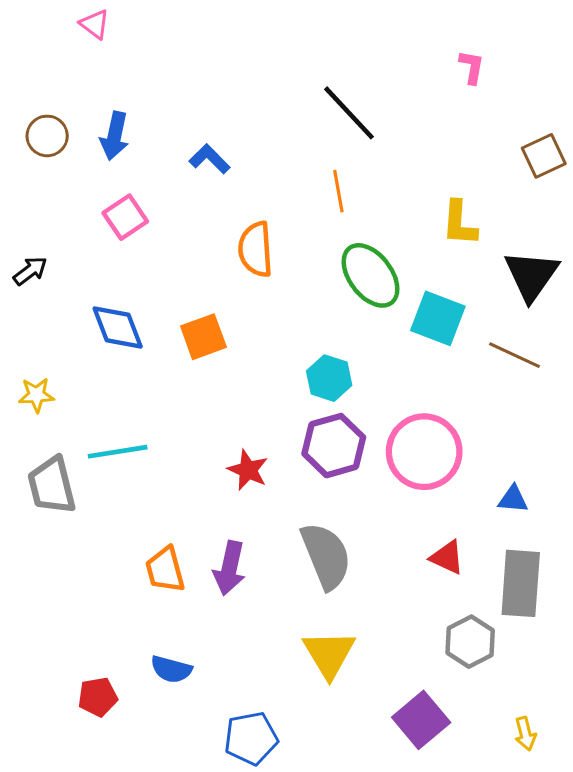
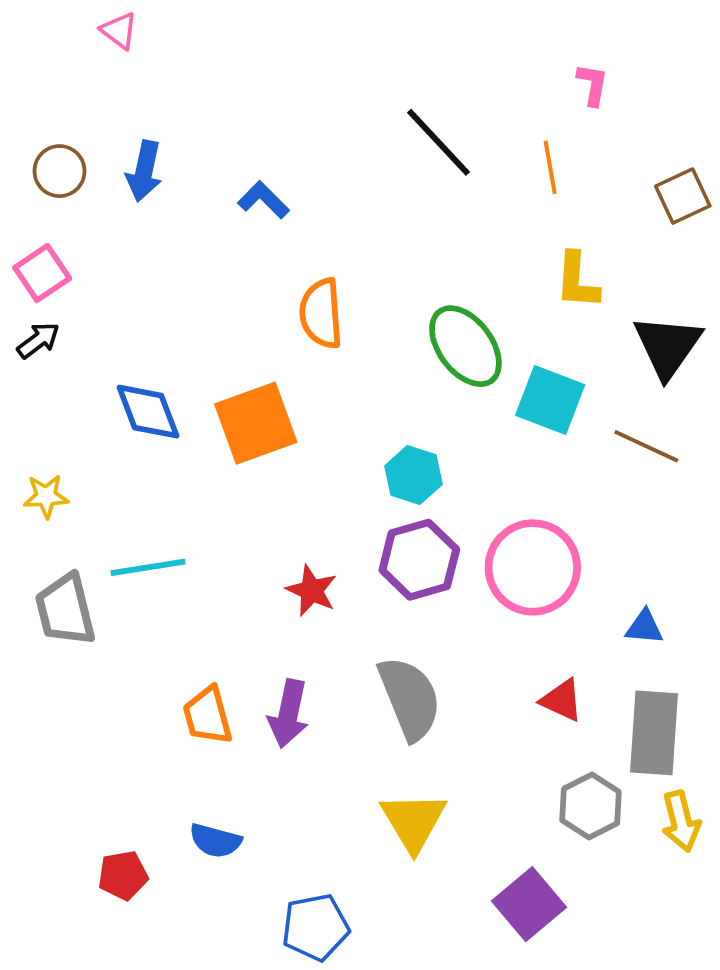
orange line: (338, 191) -> (550, 167), moved
pink square: (125, 217) -> (42, 273), moved
orange square: (203, 337) -> (256, 423), size x1.4
yellow arrow: (525, 734) -> (681, 821), moved, size x1.4

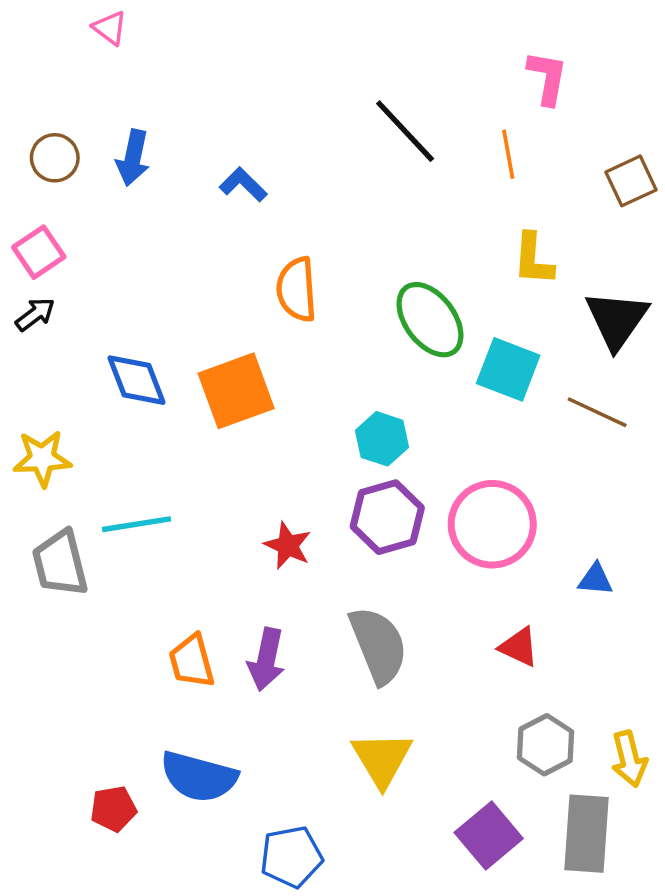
pink L-shape: (592, 85) -> (547, 78), size x1.4
yellow star: (46, 496) -> (42, 458), size x1.4
gray rectangle: (654, 733) -> (587, 834), moved
blue semicircle: (215, 841) -> (199, 777), size x1.6

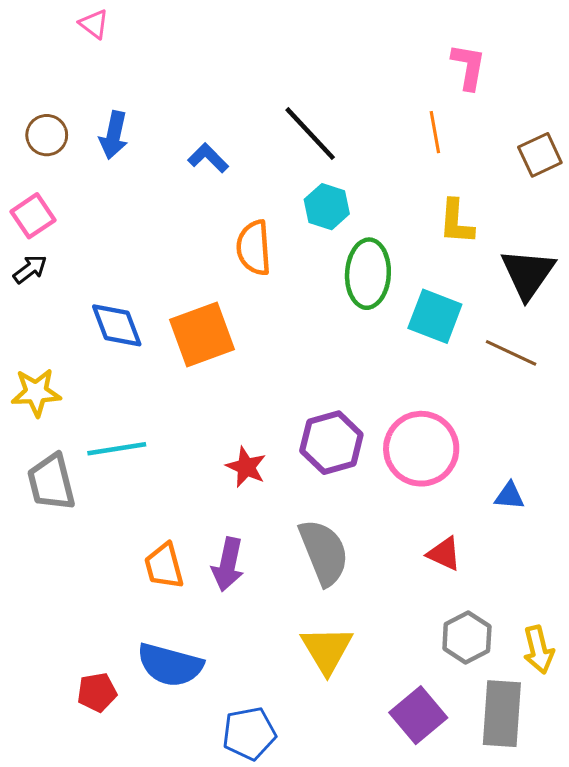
black line: (405, 131) -> (310, 134), moved
green ellipse: (430, 320) -> (368, 274), turned 40
cyan hexagon: (382, 439) -> (327, 207), moved

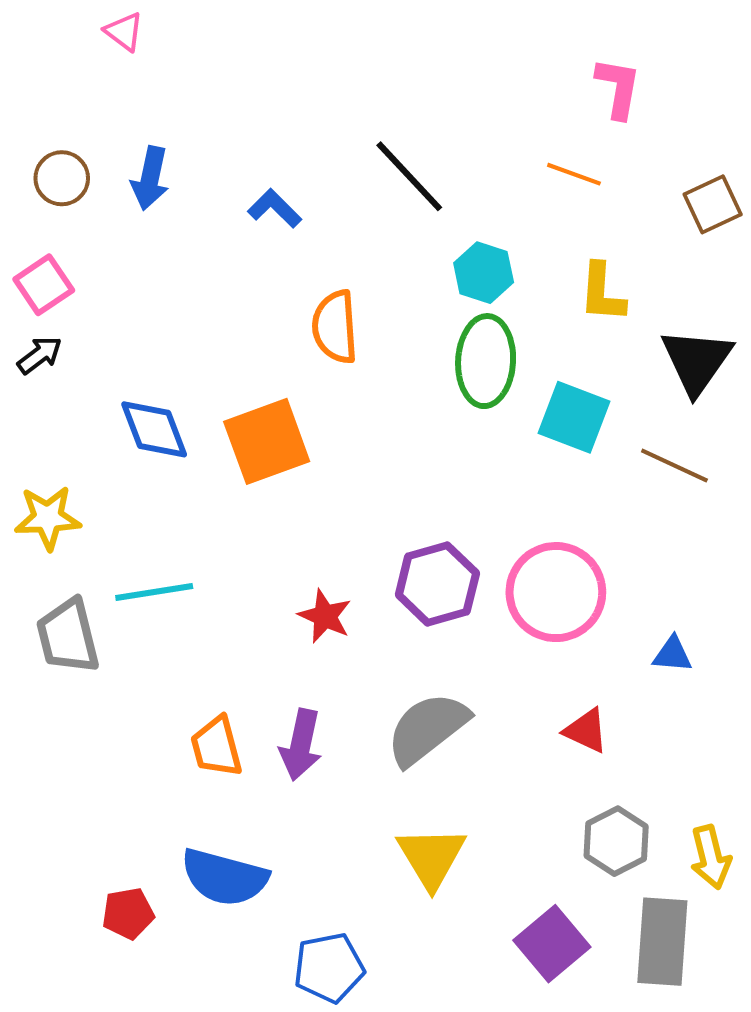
orange line: (435, 132) -> (574, 174), turned -60
cyan hexagon: (327, 207) -> (484, 273), moved
gray semicircle: (324, 552) -> (427, 729), turned -106

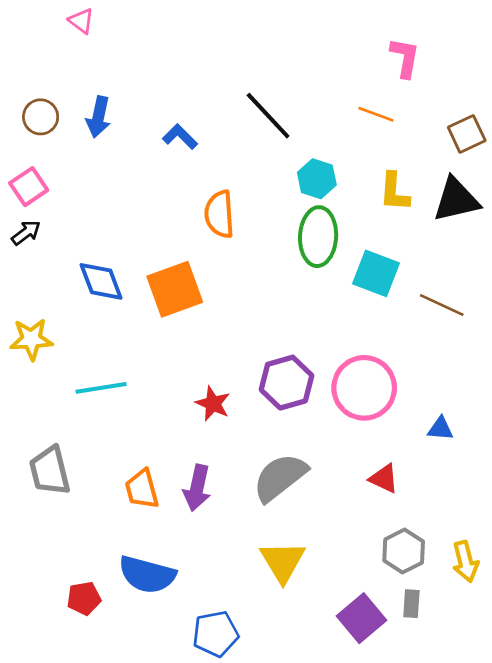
black triangle: (697, 361) -> (456, 200), moved, turned 42
gray trapezoid: (68, 636) -> (50, 471), moved
gray rectangle: (662, 942) -> (411, 604), moved, size x0.5

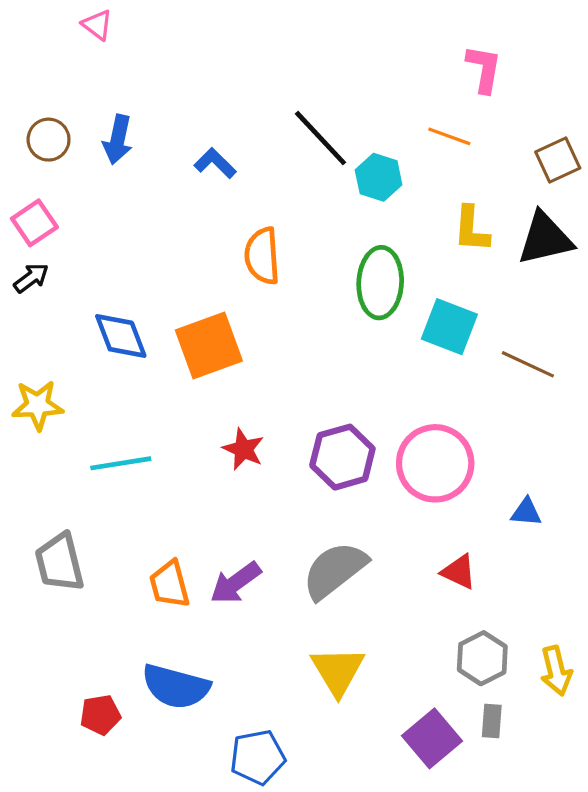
cyan hexagon: (317, 179) -> (379, 177), moved
red star: (213, 404) -> (243, 449), moved
purple arrow: (197, 488) -> (236, 583), turned 42

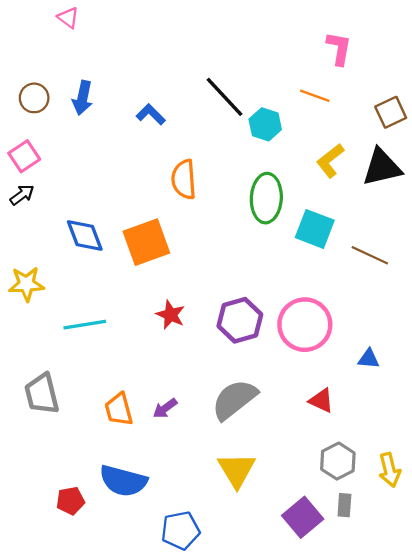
yellow L-shape: (471, 229) -> (330, 161), turned 48
purple arrow: (236, 583) -> (165, 408), size x0.7

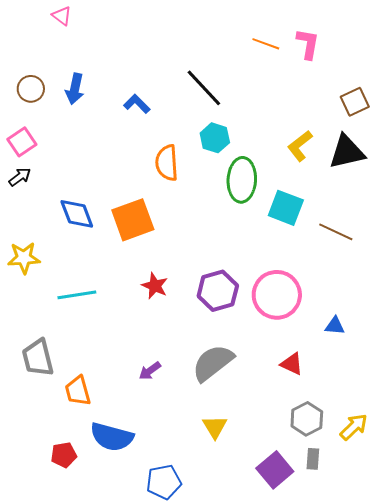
orange line: (315, 96) -> (266, 44), moved
cyan hexagon: (265, 124) -> (215, 138), moved
orange trapezoid: (119, 409) -> (78, 391), moved
yellow triangle: (237, 470) -> (215, 427), size x0.7
yellow arrow: (390, 470) -> (354, 427), turned -120

